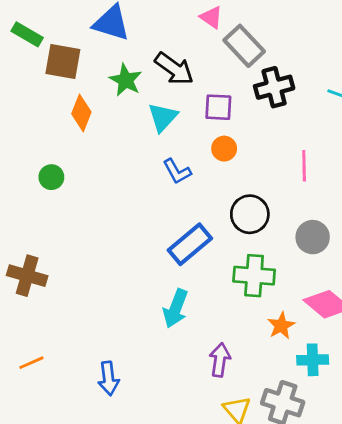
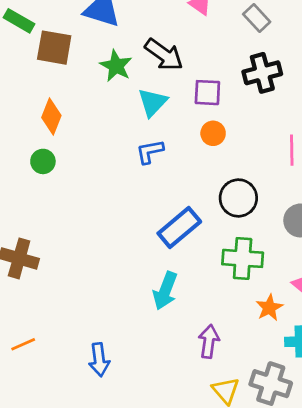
gray rectangle: (244, 46) -> (257, 18), moved, size x0.7
orange diamond: (81, 113) -> (51, 116), moved
blue L-shape: (177, 171) -> (150, 152), moved, turned 108

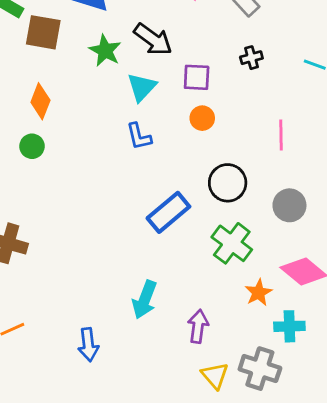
black cross: (262, 73) -> (251, 58), size x0.6
blue L-shape: (150, 152) -> (139, 136), turned -92
green cross: (243, 258) -> (232, 243), turned 33
cyan arrow: (165, 291) -> (145, 300), moved

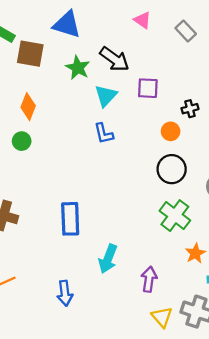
black cross: (251, 58) -> (190, 109), moved
orange circle: (202, 118) -> (171, 131), moved
blue rectangle: (168, 212) -> (70, 219), moved, turned -52

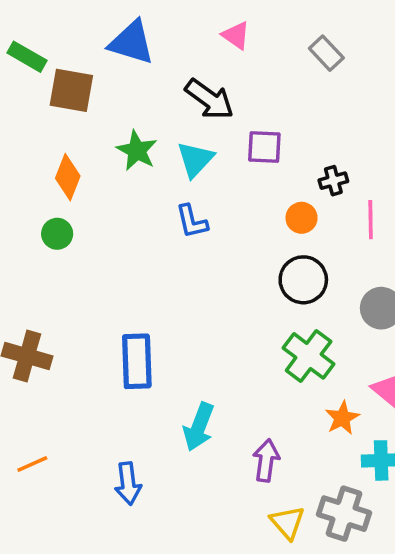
pink triangle: (142, 20) -> (236, 35), moved
green star: (78, 68) -> (137, 151), moved

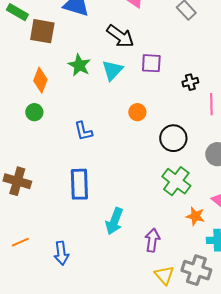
orange circle: (302, 218) -> (137, 112), moved
blue L-shape: (192, 221) -> (83, 131), moved
orange star: (342, 418) -> (195, 216), turned -30
blue arrow: (128, 483) -> (61, 253), moved

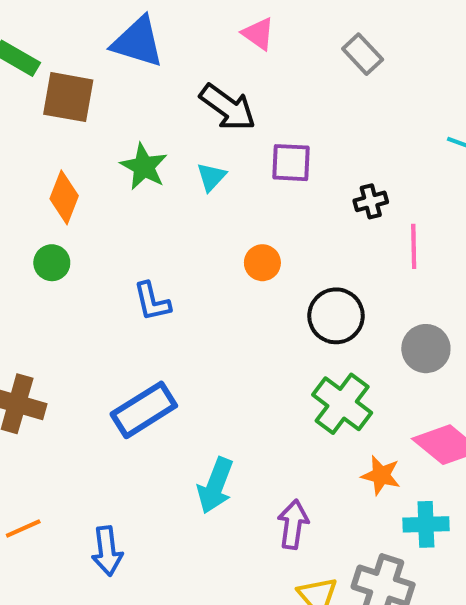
cyan triangle: (112, 70) -> (211, 177), size x0.7
blue rectangle: (79, 184) -> (144, 410), turned 60

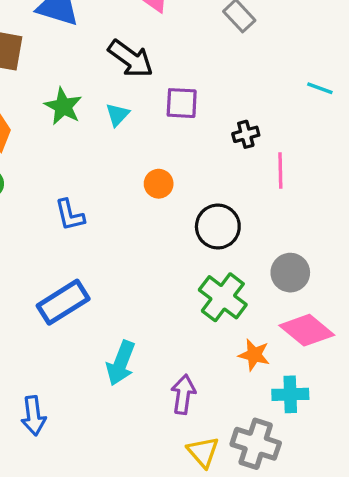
gray circle: (426, 349) -> (290, 273), moved

